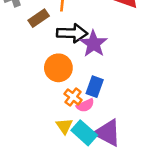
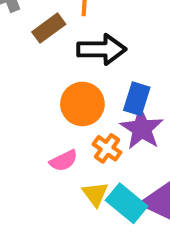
purple star: (94, 44) -> (142, 129), moved
blue rectangle: (95, 87) -> (137, 99), moved
pink semicircle: (85, 105) -> (64, 161), moved

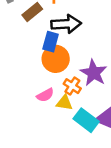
blue rectangle: (137, 99) -> (51, 42), moved
yellow triangle: (95, 194) -> (64, 103), moved, turned -42

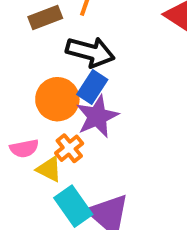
blue rectangle: (51, 42) -> (92, 87), moved
purple star: (94, 73) -> (97, 116), moved

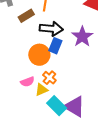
purple star: (97, 116) -> (82, 37), moved
yellow triangle: (49, 169) -> (42, 90), turned -40

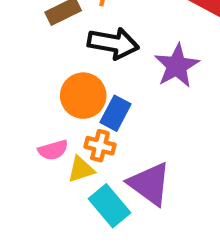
blue rectangle: (55, 46) -> (116, 113), moved
orange cross: (49, 78) -> (100, 146), turned -32
purple triangle: (75, 107) -> (149, 184), moved

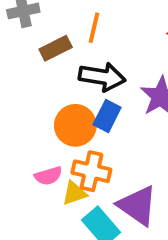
blue rectangle: (116, 113) -> (107, 116), moved
orange cross: (100, 146) -> (91, 171), size x1.4

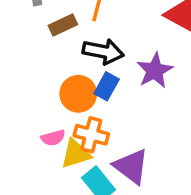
yellow triangle: (74, 193) -> (76, 154), size x1.4

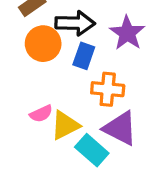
orange circle: (78, 94) -> (43, 44), moved
orange cross: (91, 135) -> (108, 89), moved

